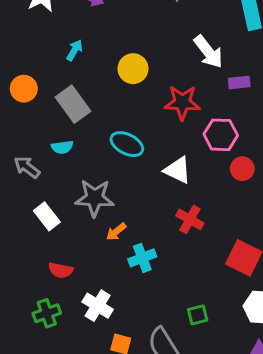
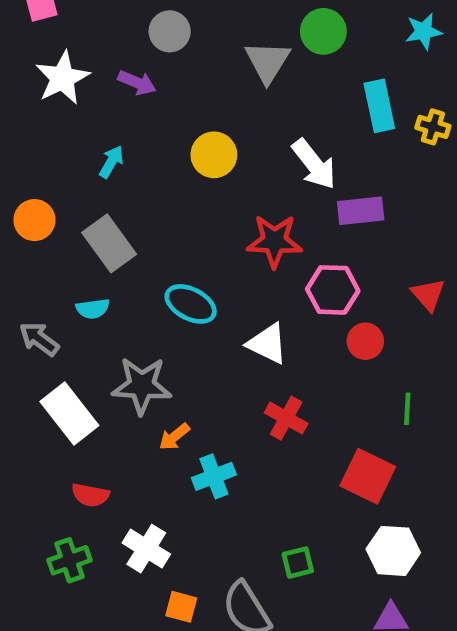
yellow circle: (133, 69) -> (214, 155), moved
purple rectangle: (239, 82) -> (361, 211), size x1.4
white rectangle: (47, 216) -> (69, 413), size x1.4

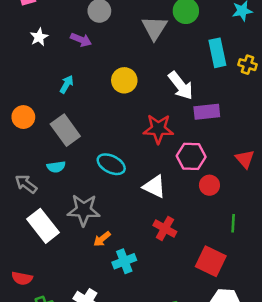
white star: (62, 78) -> (39, 37), size x0.6
red semicircle: (90, 495) -> (22, 278), moved

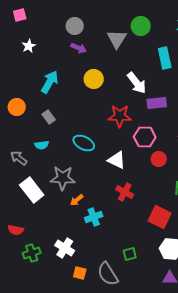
purple arrow: (81, 40) -> (79, 48), moved
cyan arrow: (67, 84) -> (50, 82), size x1.6
gray rectangle: (65, 130) -> (49, 117), size x0.6

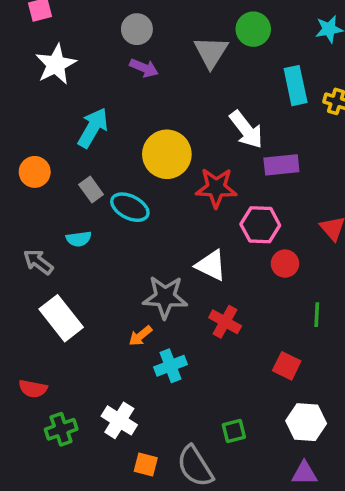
white star: (29, 46) -> (56, 64), size x1.6
yellow circle: (94, 79) -> (167, 154), moved, size x1.4
cyan ellipse: (84, 143) -> (130, 207), moved
gray star: (63, 178) -> (165, 297), moved
red square: (160, 217) -> (287, 366), size x0.7

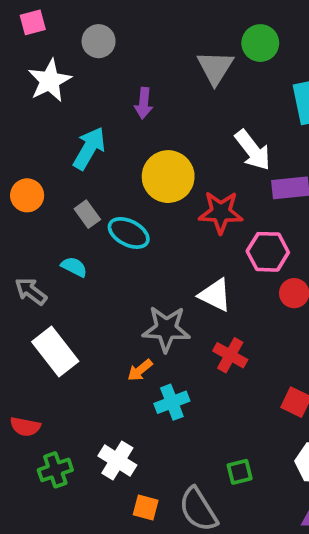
gray circle: (137, 29) -> (99, 41), moved
purple arrow: (144, 68) -> (144, 103), moved, turned 72
cyan semicircle: (79, 239) -> (74, 267), turned -145

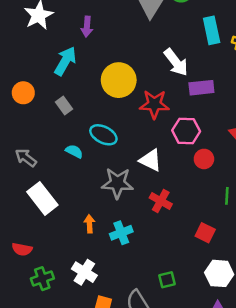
purple arrow: (144, 103) -> (87, 27), moved
cyan ellipse: (129, 233) -> (103, 135), moved
cyan semicircle: (74, 267) -> (74, 151), moved
orange arrow: (140, 370) -> (89, 224), moved, turned 126

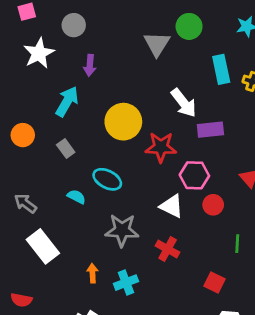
white triangle: (151, 160) -> (172, 206), moved

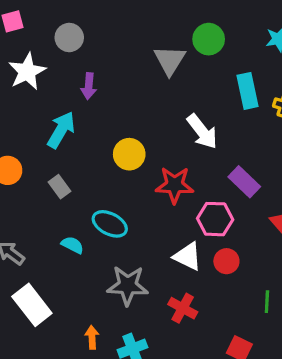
yellow circle: (123, 122) -> (129, 154), size x0.7
purple rectangle: (210, 130) -> (244, 182), moved, turned 50
red circle: (213, 205) -> (226, 261), moved

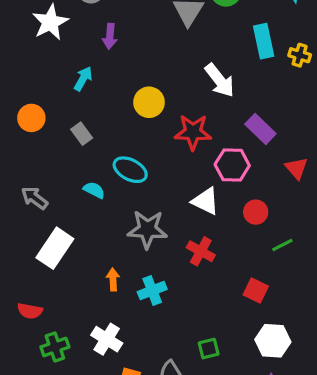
cyan arrow: (61, 130) -> (83, 79), size x0.7
red circle: (226, 261) -> (256, 212), moved
green line: (267, 302) -> (282, 245), turned 60
white rectangle: (32, 305) -> (55, 248), turned 72

